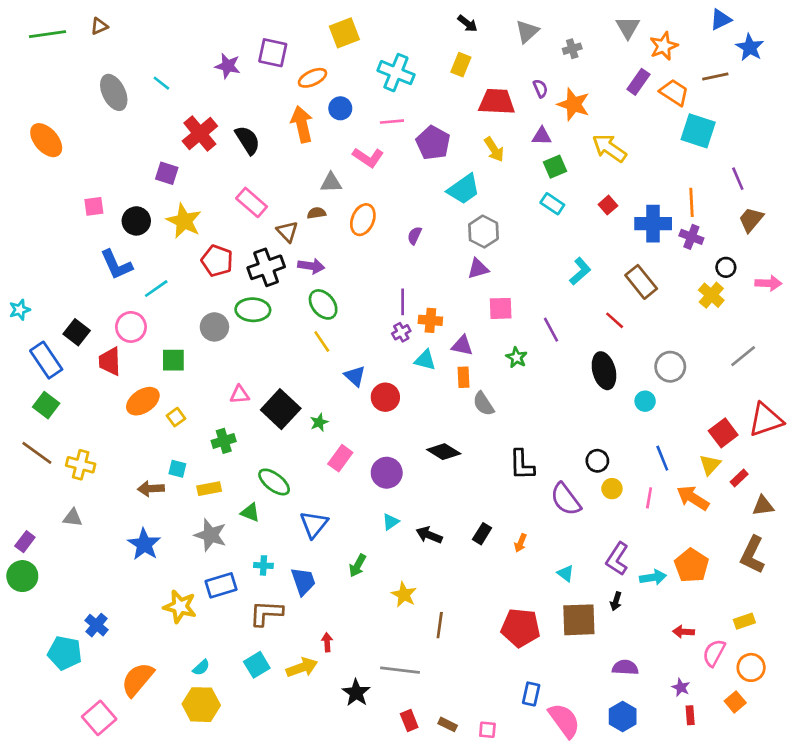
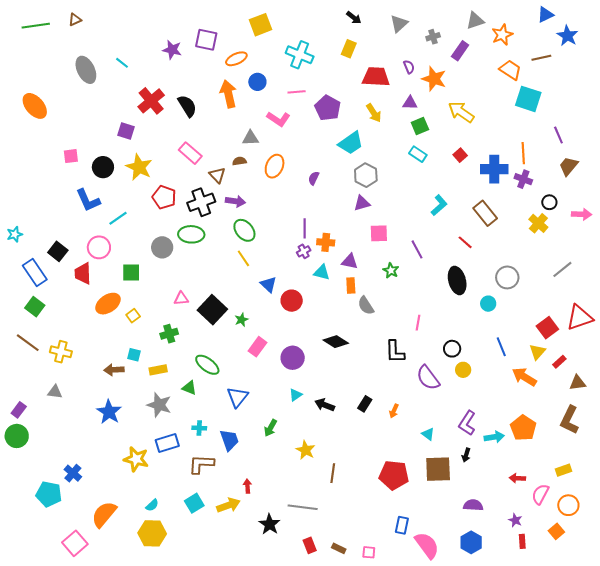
gray triangle: (628, 28) -> (475, 21), turned 42
purple rectangle: (638, 82) -> (460, 51), moved
pink line: (649, 498) -> (418, 323), moved

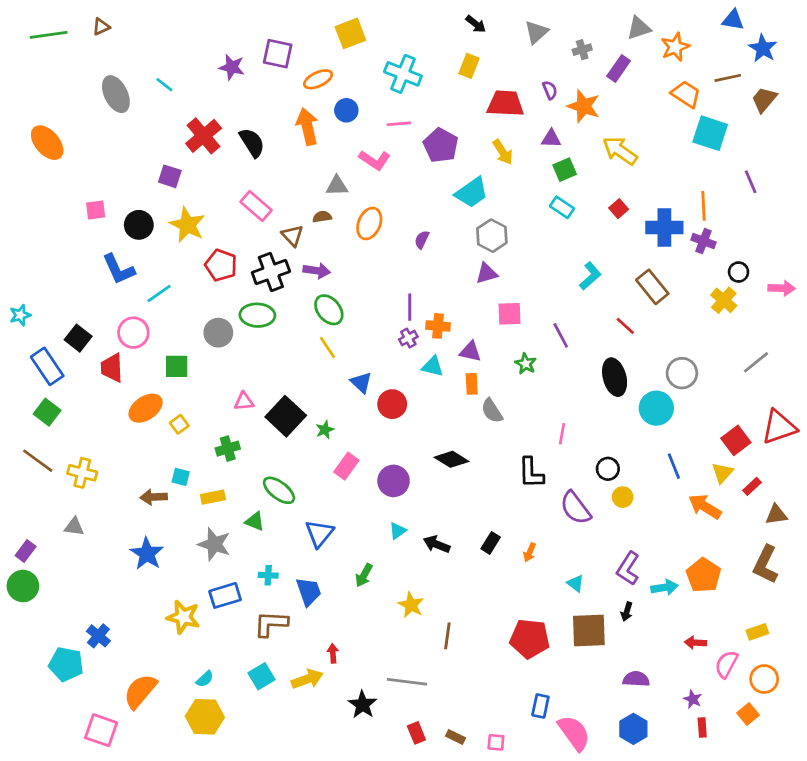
blue triangle: (545, 15) -> (733, 20), turned 36
brown trapezoid: (568, 166) -> (764, 100), moved
cyan circle: (488, 304) -> (656, 408), size x1.6
pink square: (75, 543) -> (101, 730), turned -30

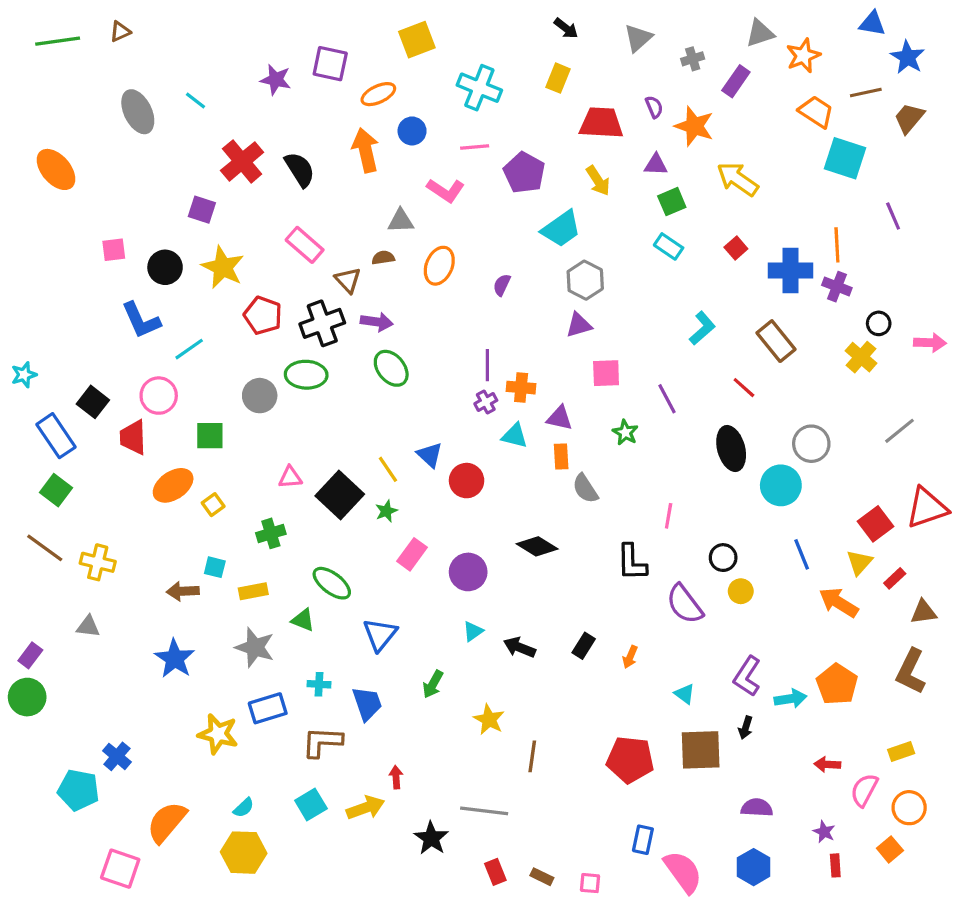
yellow line: (327, 347) -> (388, 469), moved

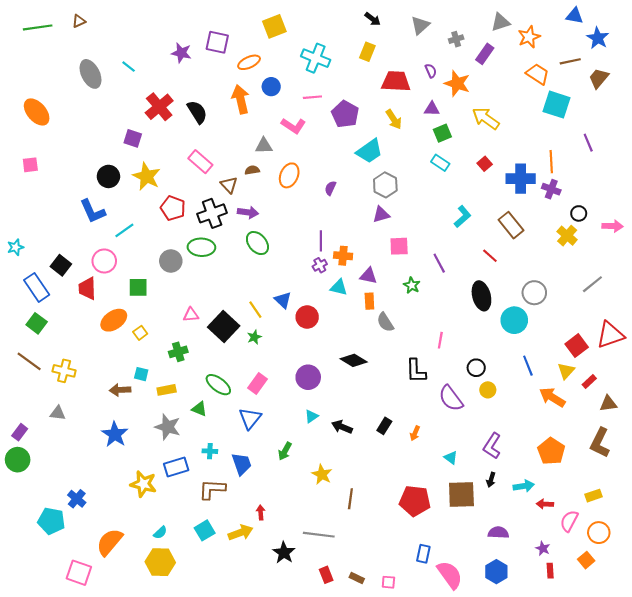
pink square: (114, 250) -> (30, 165), moved
pink rectangle: (412, 554) -> (257, 384), moved
cyan arrow: (790, 699) -> (524, 486), moved

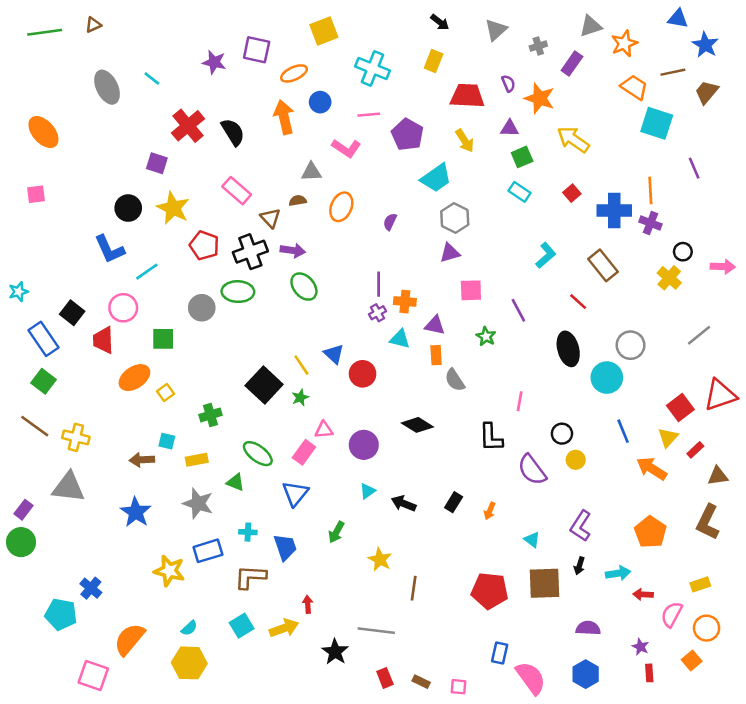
pink triangle: (191, 315) -> (324, 430), moved
gray triangle: (58, 413) -> (68, 487), size x1.8

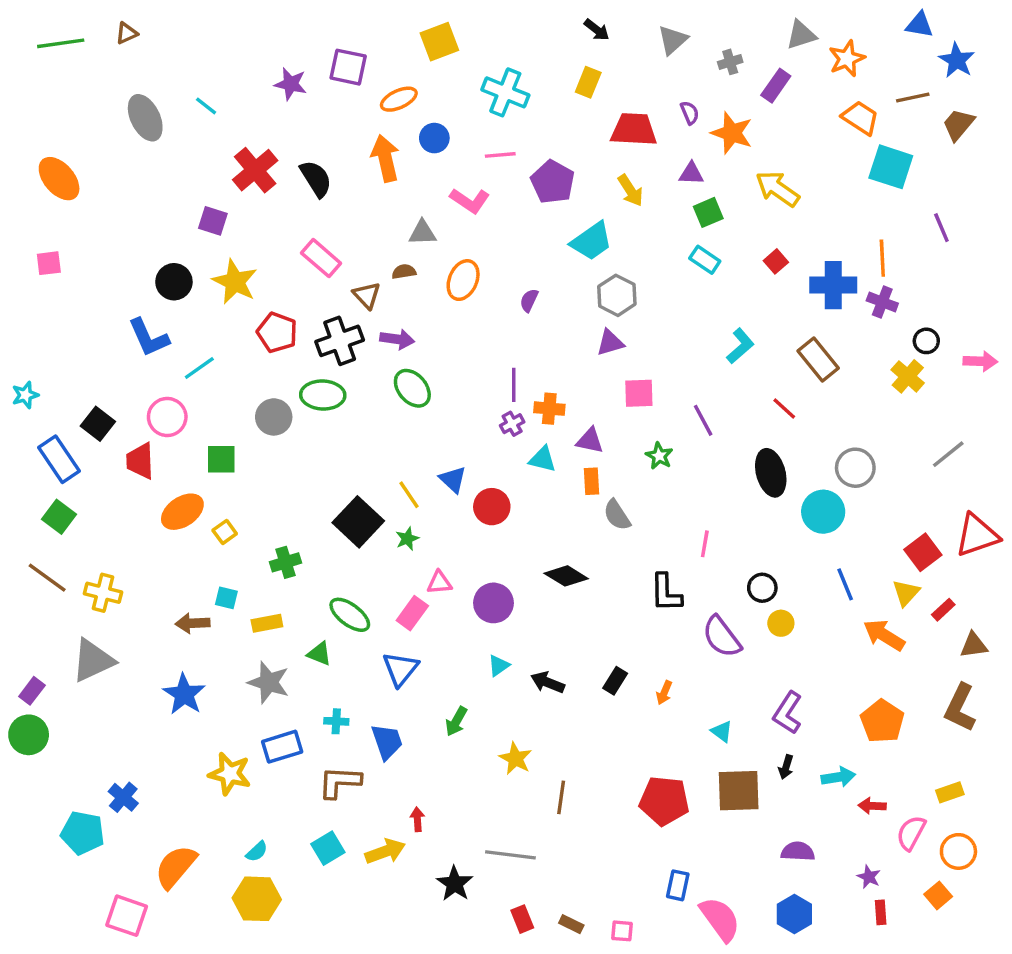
gray triangle: (68, 487) -> (93, 660), turned -32

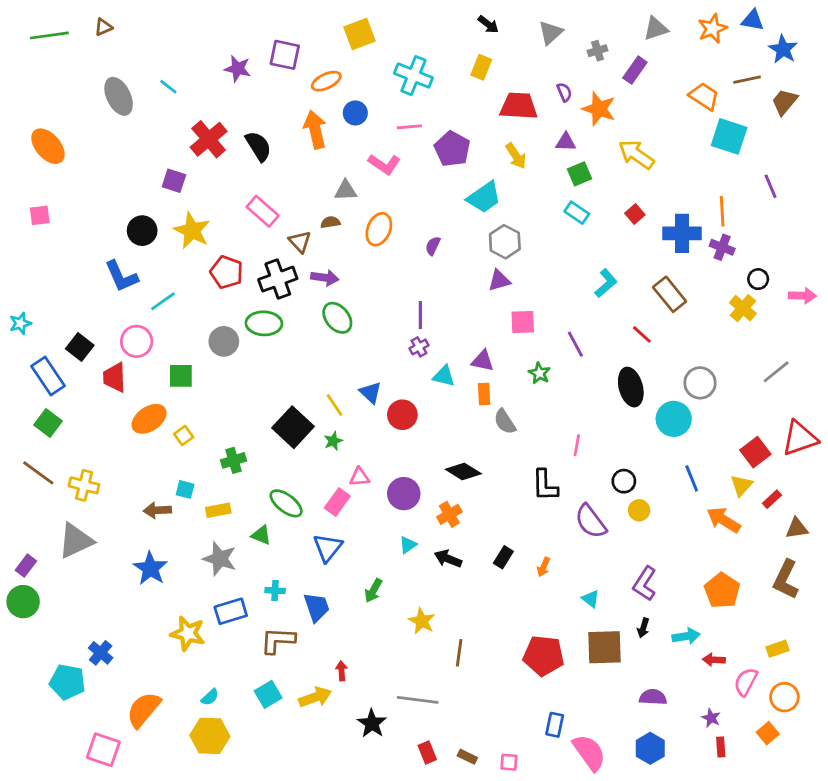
orange star: (847, 59) -> (712, 29), moved
orange cross: (549, 409) -> (449, 514), moved, turned -35

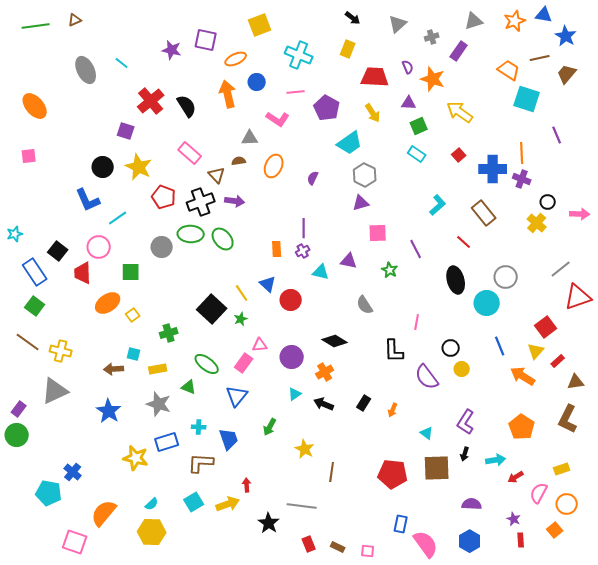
green ellipse: (337, 318) -> (223, 239), moved
orange rectangle: (484, 394) -> (277, 249), moved
red triangle: (800, 438) -> (578, 297), moved
red arrow: (714, 660) -> (516, 477), turned -35

